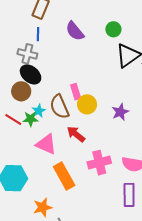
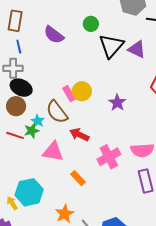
yellow circle: (87, 104) -> (82, 91), moved
orange rectangle: (64, 176) -> (78, 178), size x0.6

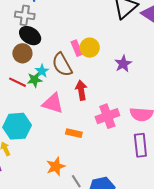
red arrow: (79, 135) -> (81, 90), turned 48
orange rectangle: (78, 178) -> (74, 133), turned -42
cyan hexagon: (29, 192) -> (17, 126), moved

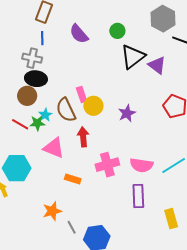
black ellipse: (30, 36) -> (36, 79), turned -30
yellow circle: (90, 48) -> (93, 106), moved

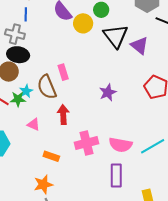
black triangle: (133, 57) -> (116, 36), turned -32
yellow circle: (93, 106) -> (83, 23), moved
pink triangle: (54, 148) -> (34, 124), size x0.6
orange star: (52, 211) -> (43, 184), moved

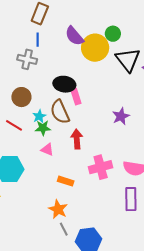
yellow circle: (83, 23) -> (95, 48), size x1.4
black ellipse: (18, 55) -> (64, 84), moved
green star: (18, 99) -> (43, 128), moved
orange star: (43, 184) -> (58, 209), turned -30

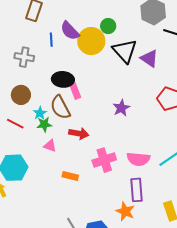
blue line: (38, 40) -> (51, 40), moved
red arrow: (77, 139) -> (79, 133), turned 108
orange star: (58, 209) -> (125, 211), moved

